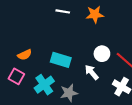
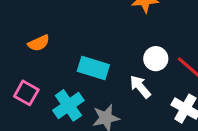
orange semicircle: (25, 55) -> (39, 43), moved

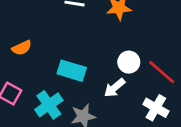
white arrow: (140, 87) -> (115, 88), turned -90

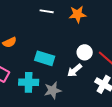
cyan cross: (49, 105) -> (29, 82), turned 36

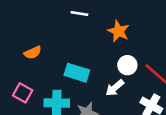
orange star: (78, 14) -> (119, 31), moved, turned 30

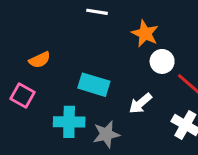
white circle: (127, 65) -> (162, 61), moved
pink square: (23, 93) -> (23, 96), moved

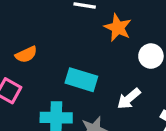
orange star: (145, 34) -> (118, 28), moved

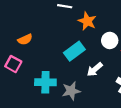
cyan rectangle: (81, 80) -> (74, 51), moved, turned -54

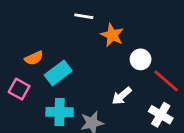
cyan rectangle: (74, 51) -> (58, 73), moved

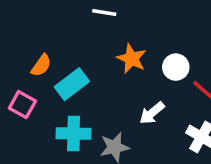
orange star: (112, 35) -> (132, 59), moved
orange semicircle: (34, 58) -> (41, 65), turned -30

